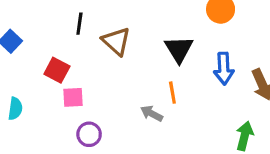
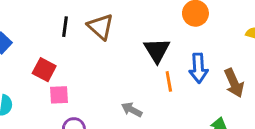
brown triangle: (116, 41) -> (101, 27), moved
orange line: (172, 93) -> (169, 81), moved

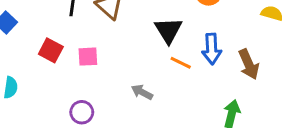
orange line: (169, 81) -> (181, 63), turned -54
pink square: (59, 95) -> (88, 57), moved

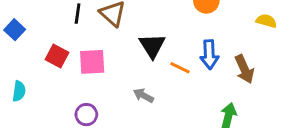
black triangle: (168, 30) -> (152, 46), moved
pink square: (88, 57) -> (92, 62), size x1.4

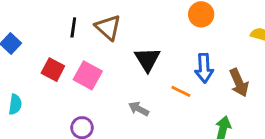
pink square: (92, 62) -> (88, 75), turned 32
orange line: (180, 68) -> (181, 91), moved

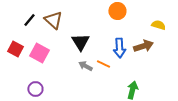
black line: (73, 27) -> (29, 20), turned 32
brown arrow: (239, 83) -> (143, 46), moved, turned -84
gray arrow: (139, 109) -> (85, 66), moved

